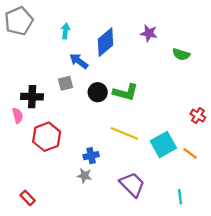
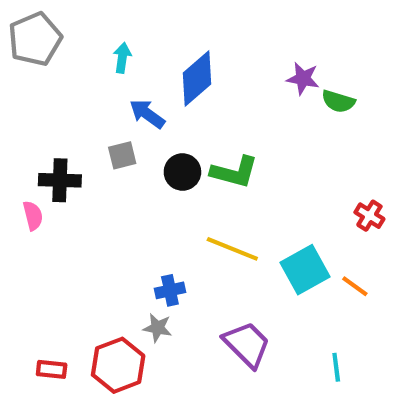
purple star: (149, 33) -> (303, 79), moved
red hexagon: (47, 137) -> (118, 365), moved
red rectangle: (28, 198) -> (52, 369), turned -40

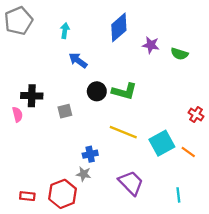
blue diamond: (197, 79) -> (119, 27), moved
purple star: (303, 79) -> (151, 45), moved
gray square: (122, 155) -> (65, 111), moved

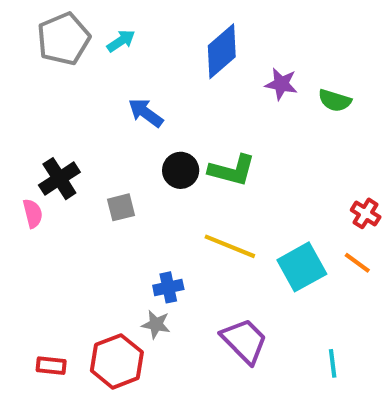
gray pentagon: (19, 21) -> (63, 39), moved
cyan arrow: (65, 31) -> (121, 41), moved, turned 48
black cross: (32, 96) -> (59, 179), turned -35
orange line: (188, 152) -> (357, 263), moved

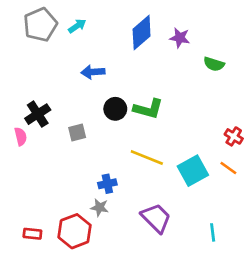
purple star: (281, 84) -> (180, 38), moved
blue arrow: (146, 113) -> (93, 72), turned -40

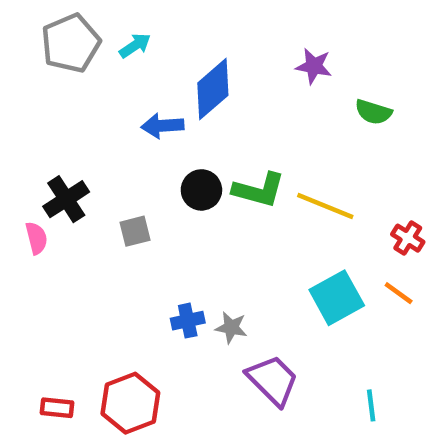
blue diamond: (142, 33) -> (213, 89), moved
yellow line: (147, 157) -> (325, 206), moved
gray star: (100, 207) -> (231, 327), moved

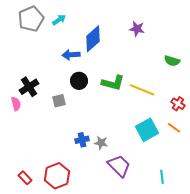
green semicircle: (373, 112) -> (172, 61), moved
black circle: (201, 190) -> (79, 81), moved
red rectangle: (57, 408) -> (25, 178), turned 40

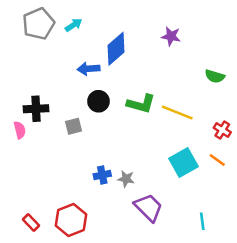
black cross: (29, 87) -> (36, 109), turned 30

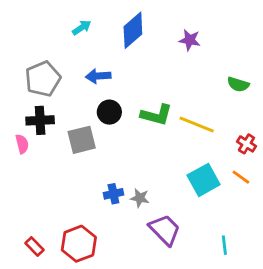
gray pentagon: (38, 24) -> (43, 79), moved
blue diamond: (116, 49) -> (133, 30), moved
gray square: (74, 126) -> (82, 140), size x1.5

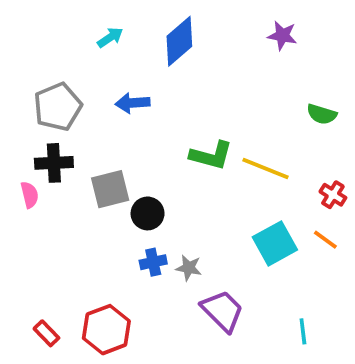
purple star: (190, 40) -> (282, 36), moved
black circle: (109, 112) -> (148, 213), moved

